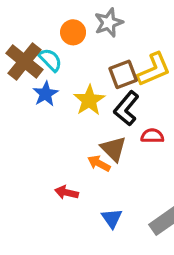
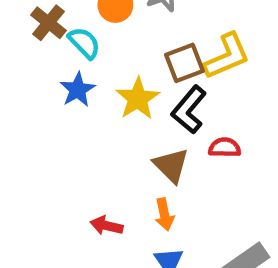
brown cross: (24, 61) -> (49, 23), moved, size x0.7
orange arrow: (99, 163) -> (164, 214), moved, turned -130

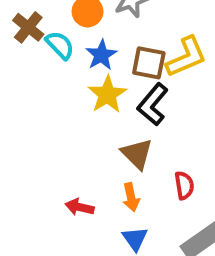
brown square: (184, 63) -> (149, 63), turned 32
blue star: (78, 90) -> (101, 55), moved
red semicircle: (225, 148) -> (184, 185), moved, turned 80

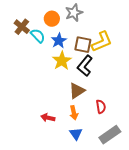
brown triangle: (137, 154) -> (77, 91), turned 42

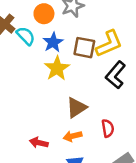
black L-shape: (85, 66) -> (116, 75), moved
orange arrow: (74, 113) -> (73, 136), turned 88

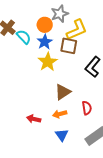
orange circle: (44, 14) -> (45, 25), moved
yellow L-shape: (109, 44) -> (77, 30), moved

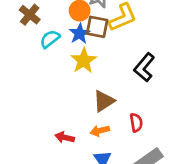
cyan semicircle: (24, 37) -> (50, 39), moved, turned -84
brown square: (69, 46) -> (97, 27), moved

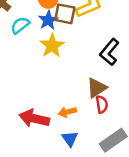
brown triangle: (104, 101) -> (97, 88), moved
red arrow: (65, 137) -> (34, 118), size x1.6

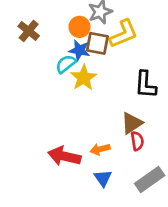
blue star: (48, 20) -> (80, 50), turned -30
cyan semicircle: (20, 25) -> (66, 64), moved
black L-shape: (109, 52) -> (146, 85), turned -36

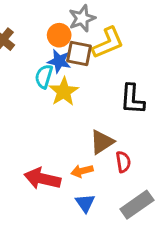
cyan semicircle: (66, 64) -> (44, 76), turned -35
brown triangle: (132, 123) -> (102, 142), moved

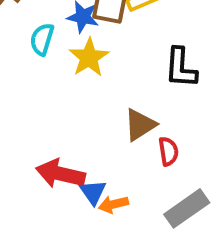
cyan semicircle: (44, 76) -> (42, 39), moved
orange arrow: (82, 171) -> (113, 204), moved
blue triangle: (85, 203) -> (93, 192), moved

